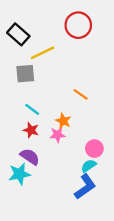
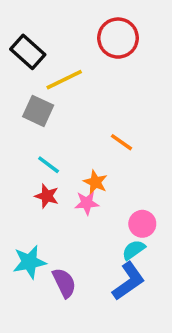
gray square: (25, 74) -> (38, 111), turned 30
purple semicircle: (30, 157) -> (64, 283), moved, turned 30

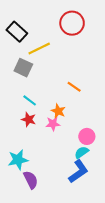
purple semicircle: (64, 283) -> (31, 180), moved

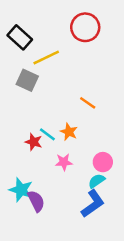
cyan line: (30, 100) -> (47, 134), moved
pink star: (53, 124) -> (64, 162), moved
cyan star: (18, 160) -> (21, 190), turned 30
purple semicircle: (31, 180) -> (36, 201), moved

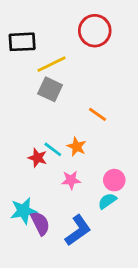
black rectangle: (20, 37) -> (22, 42), turned -45
gray square: (27, 80) -> (50, 89), moved
cyan star: (21, 190) -> (24, 211), turned -30
blue L-shape: (93, 204) -> (78, 230), moved

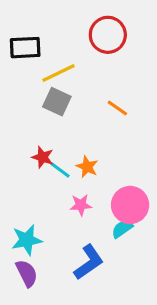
orange line: (98, 114) -> (117, 108), moved
red star: (37, 158) -> (43, 157), moved
pink circle: (114, 180) -> (130, 205), size x1.5
purple semicircle: (40, 223) -> (27, 273), moved

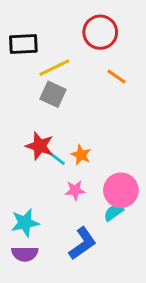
orange line: (117, 108) -> (116, 76), moved
red star: (43, 157) -> (40, 146), size x1.4
purple semicircle: (27, 273) -> (25, 254), turned 115

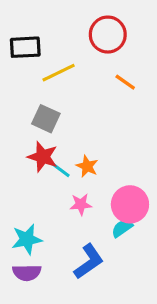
gray square: (53, 94) -> (46, 119), moved

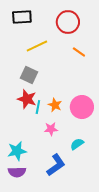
black rectangle: (25, 47) -> (22, 17), moved
cyan line: (60, 169) -> (38, 107), turned 64
pink circle: (130, 204) -> (82, 107), moved

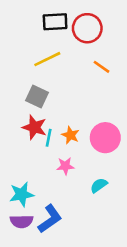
black rectangle: (22, 17) -> (55, 22), moved
blue L-shape: (56, 165) -> (50, 219), moved

